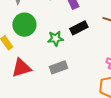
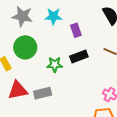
gray rectangle: (58, 67) -> (43, 93), moved

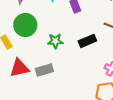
black rectangle: (79, 56) -> (87, 41), moved

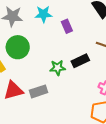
green star: (55, 41) -> (58, 68), moved

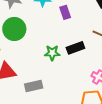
gray rectangle: (38, 91) -> (34, 86), moved

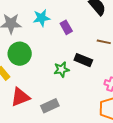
black rectangle: (75, 48) -> (83, 60), turned 54

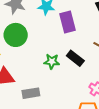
purple rectangle: (66, 27) -> (68, 22), size x1.5

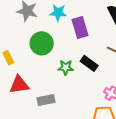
green circle: (16, 35) -> (42, 43), moved

